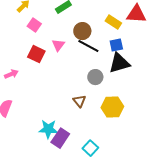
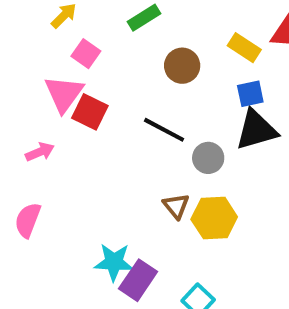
pink triangle: (58, 45) -> (64, 94), moved, size x1.5
black line: (88, 46) -> (164, 130), moved
yellow hexagon: (112, 107) -> (214, 218), moved

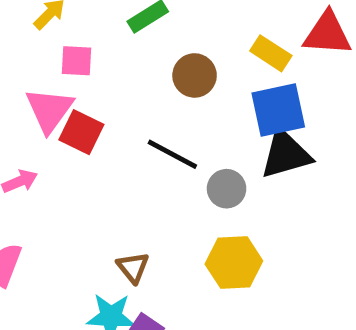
pink square: (86, 54) -> (76, 61), turned -32
blue square: (250, 94) -> (278, 110), size x1.6
brown triangle: (176, 206) -> (133, 267), moved

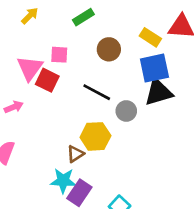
pink square: (76, 61) -> (59, 55), moved
yellow hexagon: (234, 262) -> (95, 136), moved
brown triangle: (133, 267) -> (75, 154), turned 36

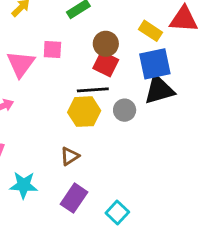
red square: (47, 80) -> (106, 64), moved
black line: (97, 92) -> (93, 90), turned -32
yellow hexagon: (95, 136) -> (84, 112), moved
cyan star: (63, 181) -> (24, 185), moved

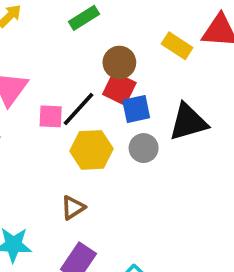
pink square: (52, 50) -> (51, 116), moved
blue square: (155, 64) -> (136, 109), moved, size x0.7
black line: (93, 90) -> (78, 109), moved, turned -44

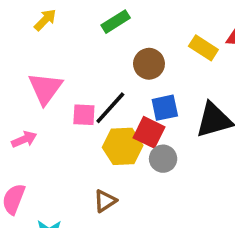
red square: (119, 89) -> (149, 132), moved
gray circle: (144, 148) -> (163, 159), moved

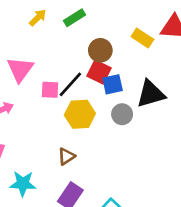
yellow arrow: (45, 20) -> (38, 18), moved
red square: (149, 132) -> (99, 72), moved
gray circle: (163, 159) -> (122, 114), moved

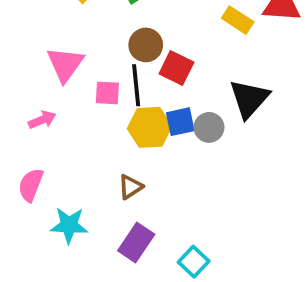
brown circle: (100, 50) -> (146, 45), moved
black line: (70, 84) -> (136, 85), turned -48
blue square: (113, 84) -> (180, 122), moved
black triangle: (151, 94) -> (249, 99), turned -32

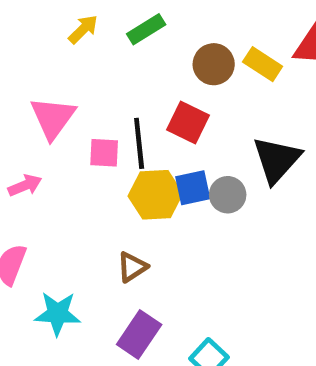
brown circle: (146, 45) -> (214, 64), moved

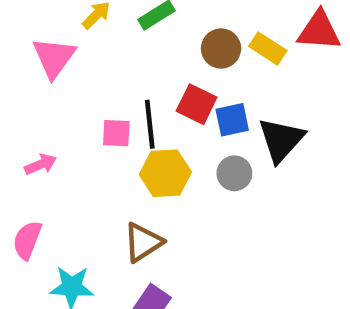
pink triangle: (53, 118) -> (54, 57), moved
blue square: (193, 188) -> (232, 120), moved
brown triangle: (132, 267) -> (143, 242), size x1.4

